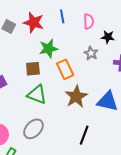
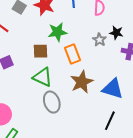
black star: (108, 37) -> (116, 33), moved
gray ellipse: (33, 129) -> (52, 102), moved, turned -65
black line: (84, 135) -> (110, 121), moved

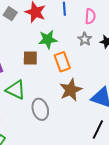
gray star: (99, 40) -> (85, 39), moved
green triangle: (43, 77) -> (16, 90), moved

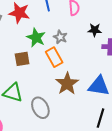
green star: (48, 39) -> (36, 38), turned -30
gray star: (85, 39) -> (60, 37), moved

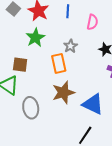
green star: (36, 38) -> (35, 38), moved
brown square: (22, 59) -> (20, 65), moved

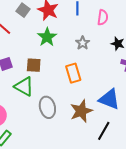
orange rectangle: (59, 63) -> (73, 73), moved
brown star: (63, 93) -> (81, 111), moved

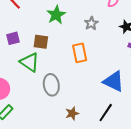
brown star: (81, 111) -> (72, 113), moved, size x0.6

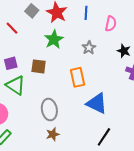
green triangle: (30, 62) -> (16, 85), moved
blue triangle: (114, 81) -> (97, 103), moved
brown star: (72, 113) -> (53, 134), moved

